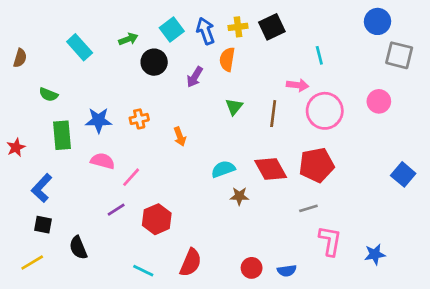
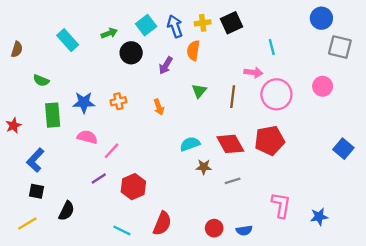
orange arrow: (180, 137) -> (159, 107), moved
gray line: (308, 208) -> (233, 181), moved
black semicircle: (78, 248) -> (66, 211), turned -132

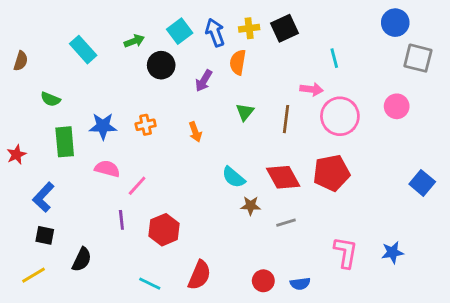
cyan semicircle: (190, 144) -> (234, 177), turned -120
purple line: (99, 179) -> (121, 220), turned -63
blue star: (319, 217) -> (392, 252), moved

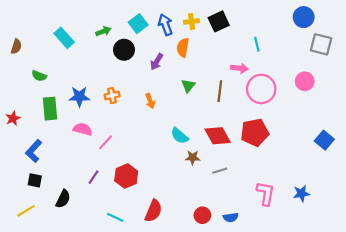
purple line: (121, 220) -> (94, 177), moved, turned 40

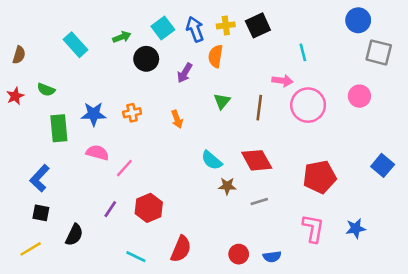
red star: (13, 118) -> (15, 96), moved
red pentagon: (255, 132) -> (320, 177), moved

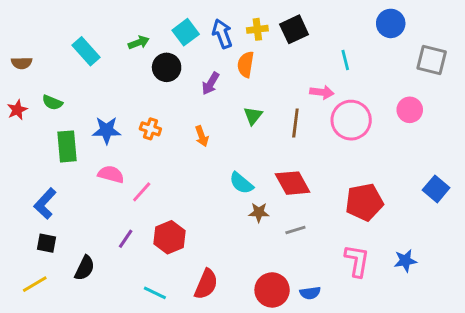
blue circle: (358, 20) -> (391, 23), moved
brown semicircle: (19, 55) -> (22, 63), turned 72
orange cross: (132, 113) -> (150, 129), turned 30
red circle: (239, 254) -> (272, 290), size x1.5

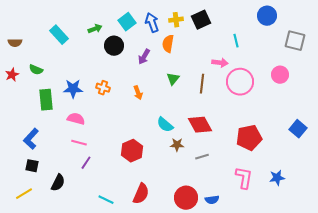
pink line: (142, 192) -> (79, 143), moved, turned 63
red hexagon: (170, 237) -> (132, 151), moved

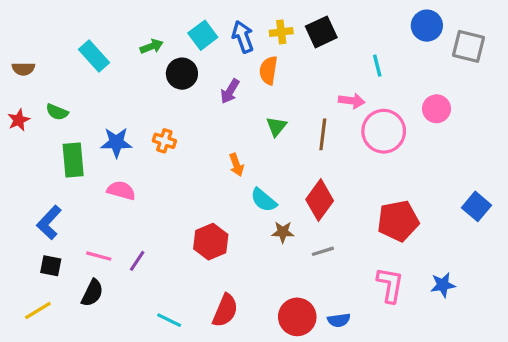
gray square: (295, 41) -> (469, 46), moved
pink circle: (280, 75) -> (436, 109), moved
orange arrow: (138, 93) -> (236, 165), moved
red diamond: (200, 125) -> (320, 200), turned 65
pink line: (79, 143) -> (99, 256), moved

